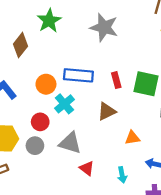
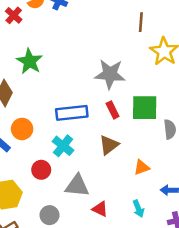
gray star: (104, 27) -> (110, 74), moved
orange circle: (46, 84) -> (22, 129), moved
gray circle: (35, 146) -> (49, 215), moved

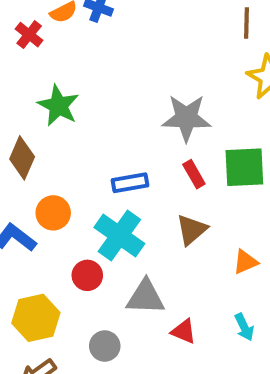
brown line: (141, 22) -> (247, 23), moved
blue rectangle: (72, 113) -> (130, 183), size x0.7
cyan cross: (63, 146) -> (119, 236), size x1.4

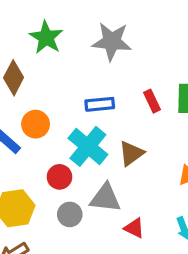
gray star: (186, 118) -> (112, 41), moved
brown triangle: (192, 230) -> (131, 153), moved
gray circle: (105, 346) -> (70, 214), moved

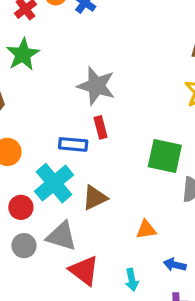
green star: (46, 37) -> (23, 54), moved
red rectangle: (152, 101) -> (101, 127), moved
red triangle: (134, 228) -> (84, 271), size x1.5

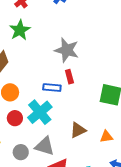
brown triangle: (95, 198) -> (78, 130), moved
red circle: (21, 207) -> (15, 118), moved
orange triangle: (146, 229) -> (106, 137), moved

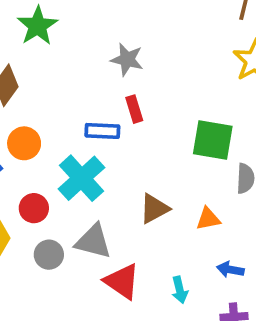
gray star: (67, 50) -> (127, 59), size x0.7
red circle: (15, 118) -> (34, 208), moved

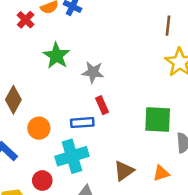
green star: (38, 26) -> (56, 56), moved
orange circle: (24, 143) -> (39, 128), moved
cyan cross: (82, 178) -> (72, 156), turned 32

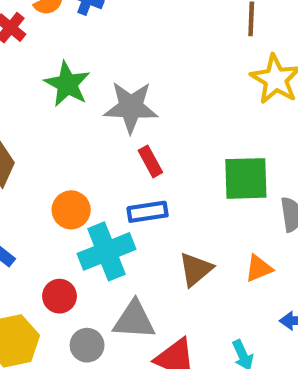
gray star: (93, 72) -> (131, 107), size x1.4
blue rectangle: (82, 123) -> (148, 212), moved
orange circle: (39, 128) -> (71, 210), moved

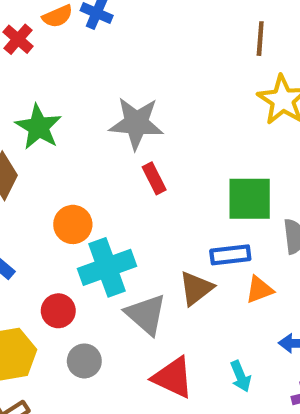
green star: (67, 84) -> (38, 127), moved
blue rectangle: (148, 212) -> (230, 255), moved
gray triangle: (134, 320) -> (146, 314), moved, turned 36

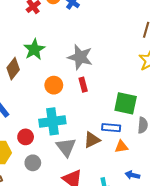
orange circle: (73, 224) -> (54, 85), moved

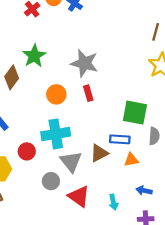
gray circle: (33, 163) -> (51, 181), moved

